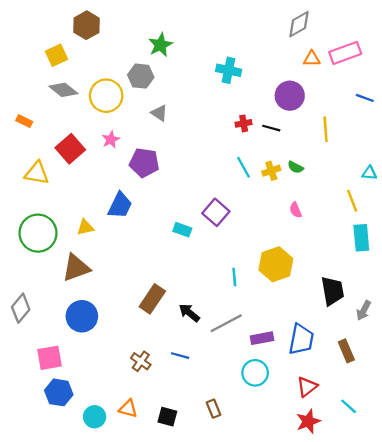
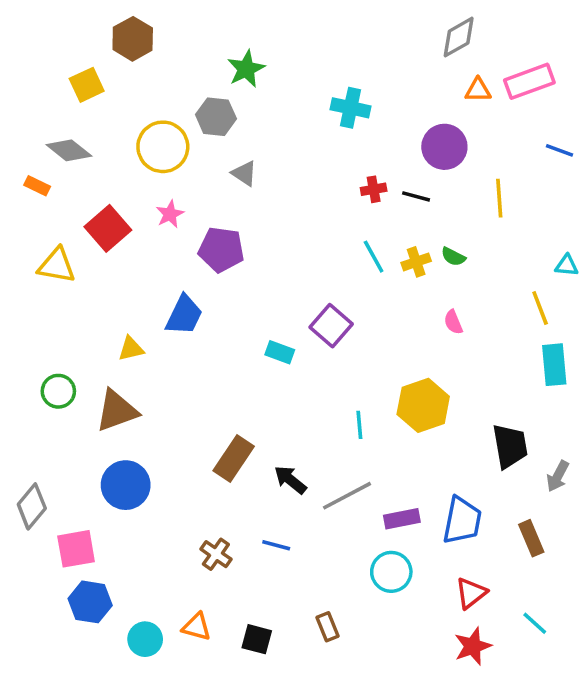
gray diamond: (63, 90) -> (69, 150), moved
green circle: (38, 233) -> (58, 391), moved, size x0.6
gray diamond: (21, 308) -> (32, 506), moved

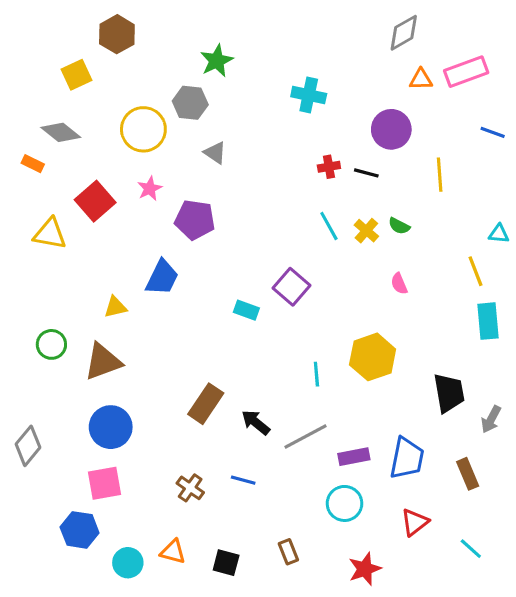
yellow cross: (416, 262) -> (366, 231), turned -30
pink square: (76, 549) -> (104, 483), moved
red star: (473, 646) -> (365, 569), moved

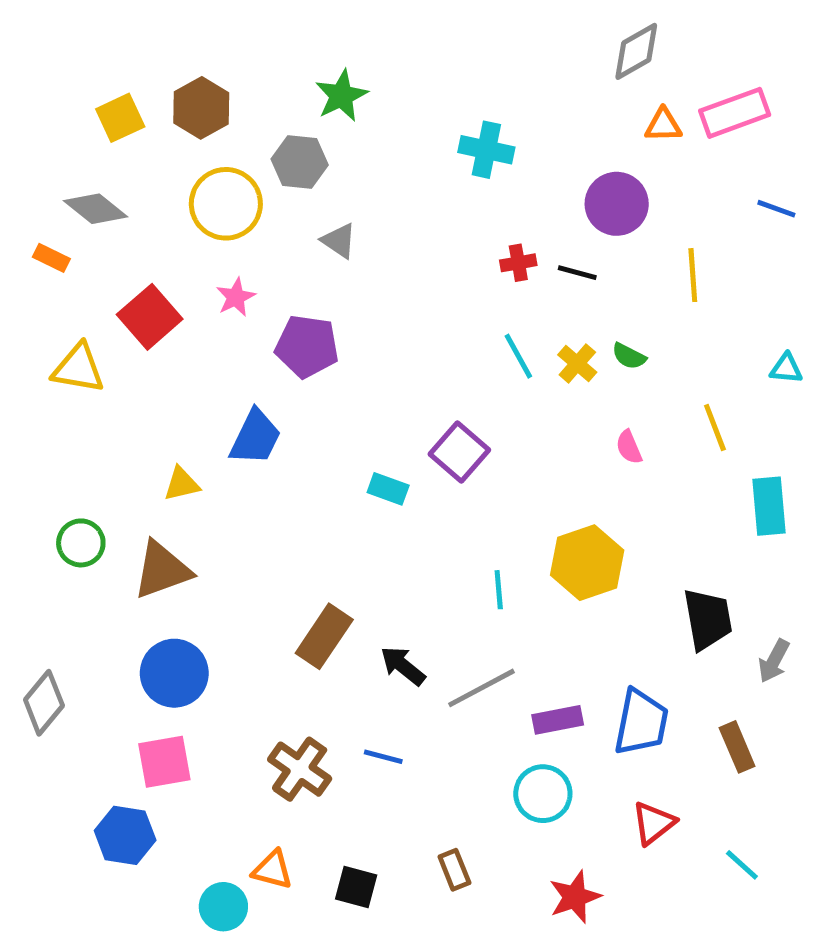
brown hexagon: (117, 34) -> (201, 108), moved
yellow line: (475, 271) -> (715, 427), moved
brown cross: (190, 488) -> (300, 769), size x1.4
cyan circle: (128, 563) -> (223, 907), moved

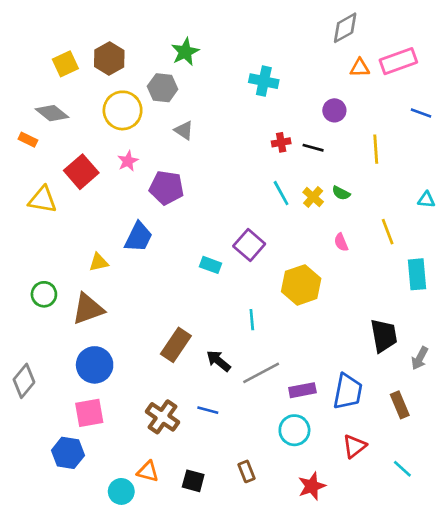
purple circle: (617, 204) -> (334, 110), size x0.7
yellow hexagon: (587, 563) -> (301, 285), moved
cyan line: (499, 590) -> (252, 320), moved

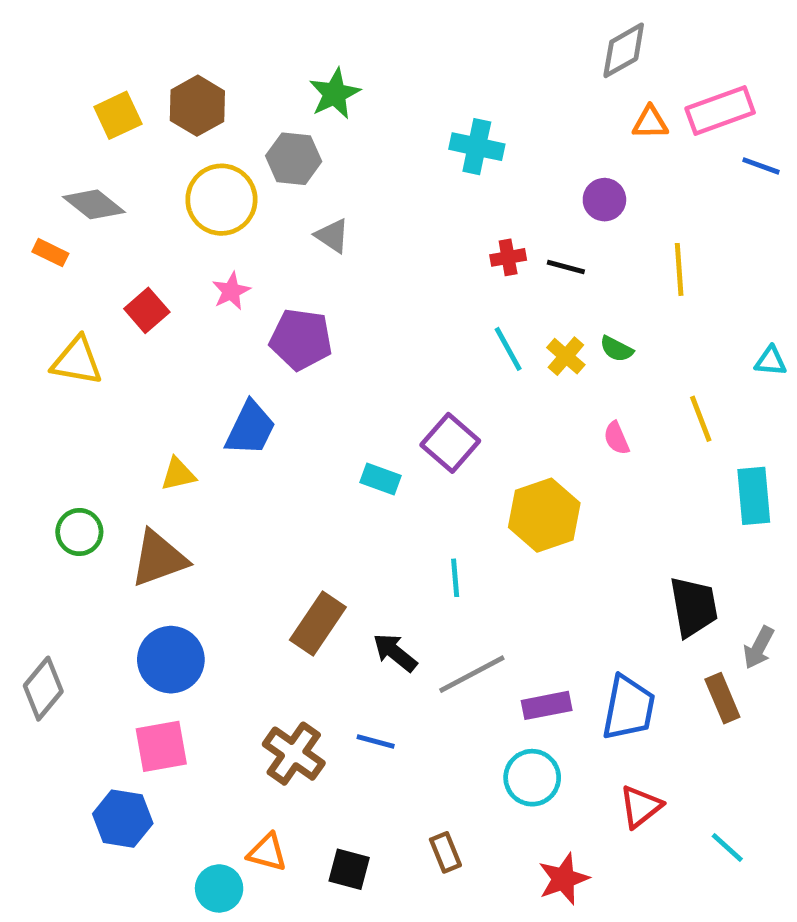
blue line: (421, 113) -> (761, 166), moved
red square: (81, 172) -> (147, 310), size x0.7
brown rectangle: (400, 405) -> (722, 698), moved

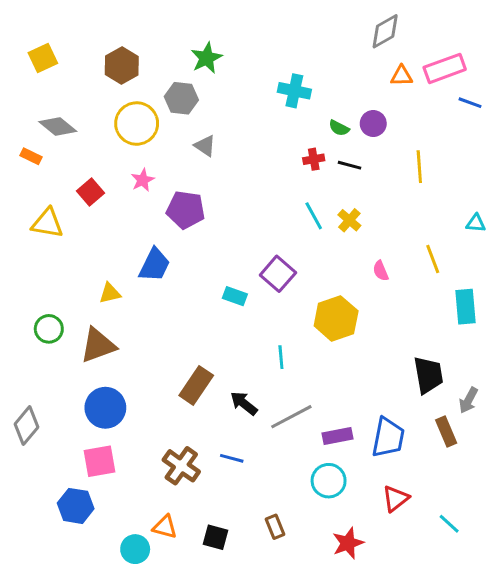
yellow square: (118, 115) -> (43, 58), moved
green semicircle: (616, 349) -> (339, 128), moved

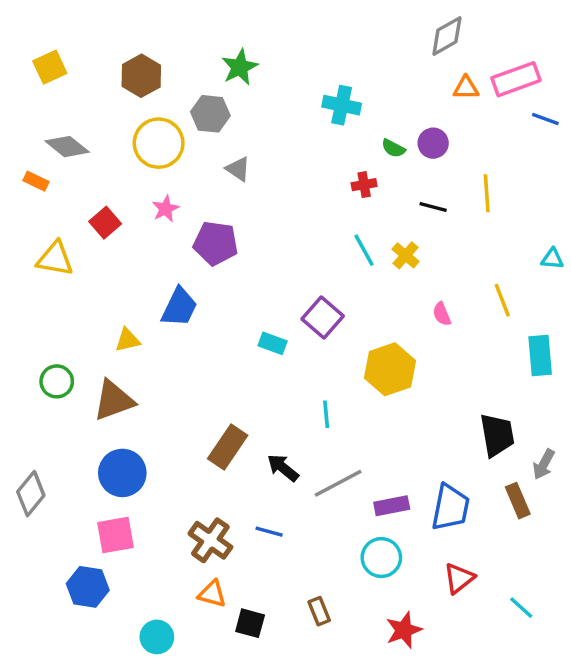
black line: (349, 165) -> (433, 207), moved
orange triangle: (165, 527) -> (212, 594), moved

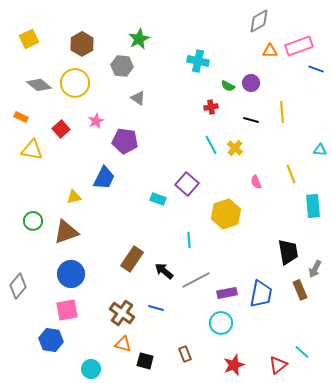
yellow circle: (159, 143) -> (75, 83), moved
orange rectangle: (36, 181) -> (21, 117), moved
red triangle: (459, 578) -> (278, 365), moved

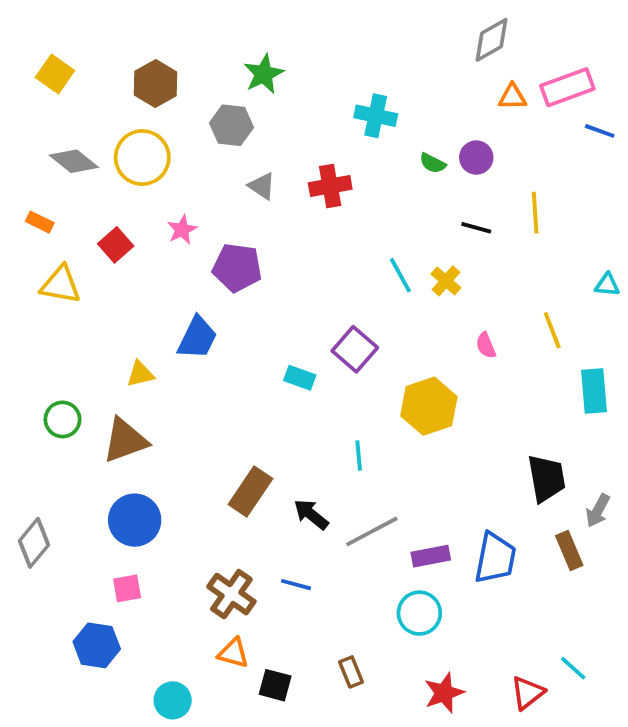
yellow square: (29, 39) -> (55, 74), turned -30
red cross: (211, 107) -> (330, 186), moved, size x1.5
pink square: (67, 310) -> (127, 588), size x0.7

